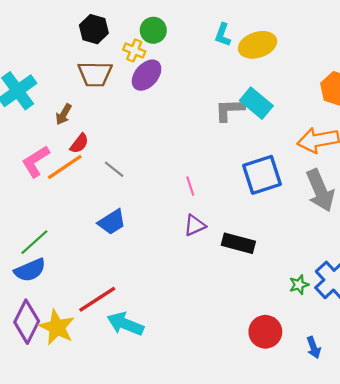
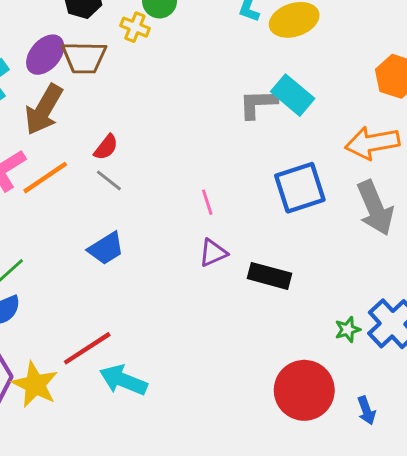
purple ellipse: (147, 75) -> (45, 55), moved
brown arrow: (64, 114) -> (44, 110), size x1.8
red semicircle: (79, 143) -> (106, 147), moved
red circle: (265, 332) -> (304, 390), size x1.4

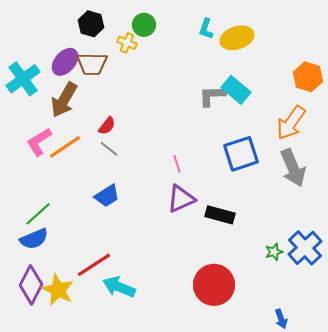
orange arrow: (372, 143) -> (291, 123), turned -45
purple triangle: (213, 253) -> (181, 199), size x1.4
red circle: (304, 390) -> (214, 285), moved
blue arrow: (366, 411) -> (281, 319), moved

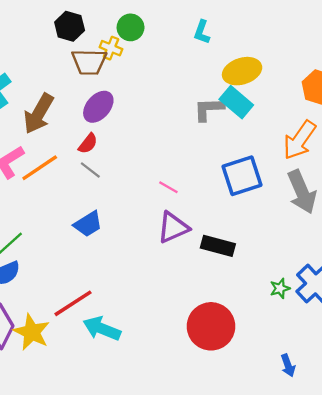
yellow ellipse: (237, 38) -> (242, 71), moved
purple ellipse: (65, 62) -> (98, 107), moved
brown trapezoid: (92, 64) -> (89, 62), moved
pink line: (177, 164) -> (168, 187), turned -42

